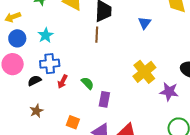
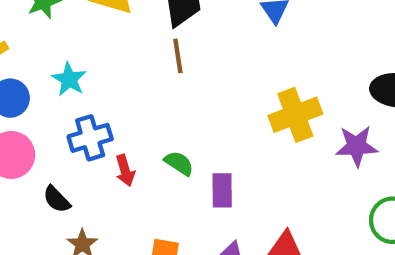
yellow cross: (144, 72) -> (295, 115), turned 30
black semicircle: (35, 81) -> (57, 199), moved, turned -96
red arrow: (63, 81) -> (125, 170), turned -32

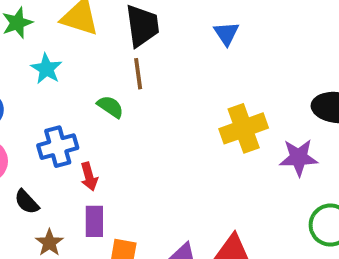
cyan star: (69, 79) -> (46, 69), moved
green semicircle: (179, 163) -> (110, 107), moved
purple rectangle: (222, 190) -> (94, 221), moved

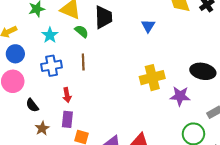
brown line: (138, 74) -> (83, 62), moved
green semicircle: (110, 107) -> (82, 31), moved
blue cross: (58, 147) -> (52, 66), moved

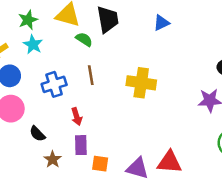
blue triangle: (148, 26) -> (161, 23), turned 40
cyan star: (50, 35) -> (33, 44), moved
yellow cross: (152, 78) -> (141, 83), moved, turned 30

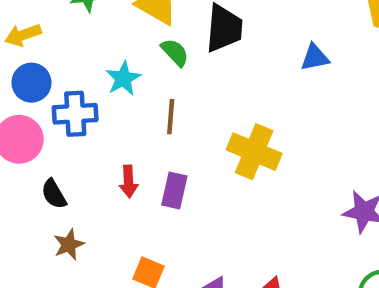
cyan star: (33, 44) -> (123, 78), moved
blue cross: (54, 84) -> (75, 114), moved
purple rectangle: (81, 145) -> (174, 190), moved

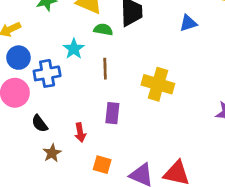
green semicircle: (175, 52) -> (103, 30), turned -30
red arrow: (129, 181) -> (80, 132), moved

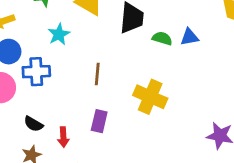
green semicircle: (103, 30) -> (162, 38), moved
cyan star: (74, 49) -> (59, 34), moved
black semicircle: (40, 124) -> (33, 124), moved, turned -30

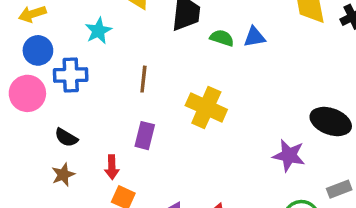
red arrow: (63, 137) -> (112, 167), moved

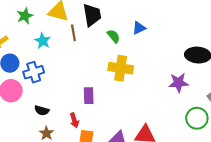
blue triangle: (254, 37) -> (139, 28), moved
green semicircle: (222, 38) -> (114, 36), moved, turned 48
brown line: (143, 79) -> (73, 33), moved

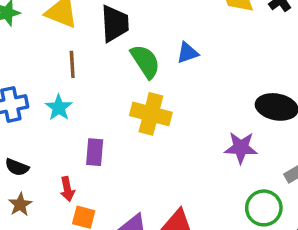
brown line: (73, 33) -> (72, 64), moved
green semicircle: (114, 36) -> (145, 61), size x1.5
cyan star: (43, 41) -> (59, 108), moved

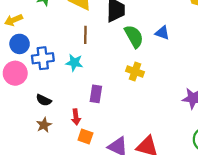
blue triangle: (188, 53) -> (162, 33), turned 35
cyan star: (59, 108) -> (74, 63), turned -30
yellow cross: (151, 114) -> (135, 71), size x0.7

